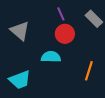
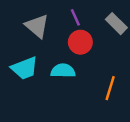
gray triangle: (20, 31) -> (37, 26), moved
cyan trapezoid: (20, 80) -> (25, 68), moved

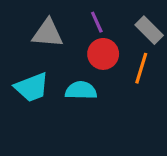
gray triangle: (37, 26) -> (48, 33), turned -35
orange line: (110, 88) -> (141, 68), moved

